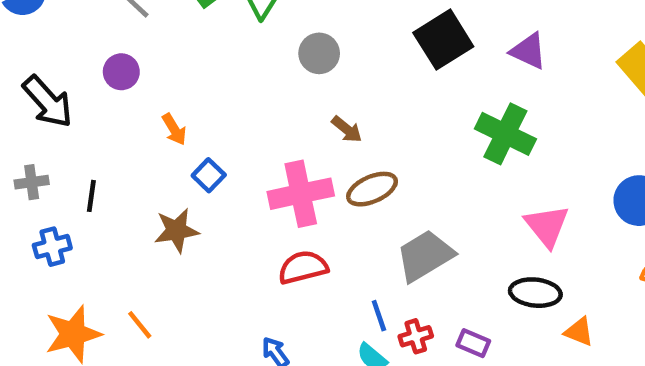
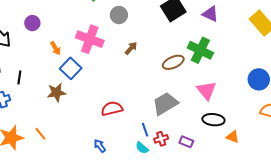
brown arrow: (347, 129) -> (131, 48), turned -88
blue square: (209, 175) -> (71, 68), size x1.5
brown ellipse: (372, 189) -> (173, 62), moved
pink cross: (301, 194) -> (90, 39), moved, turned 32
pink triangle: (547, 226) -> (206, 90), moved

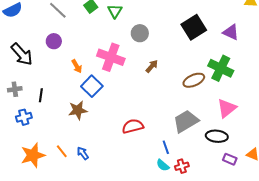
pink triangle: (206, 90) -> (227, 108), turned 30
black ellipse: (213, 120) -> (217, 136), moved
red cross: (161, 139) -> (182, 166), moved
purple rectangle: (186, 142) -> (230, 159), moved
blue arrow: (100, 146) -> (83, 153), moved

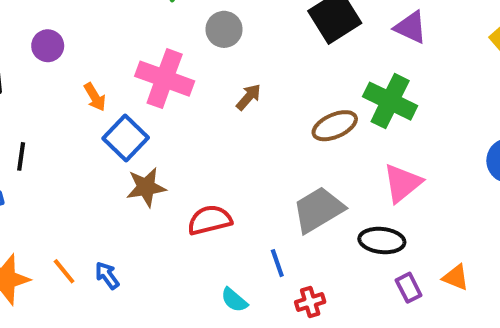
brown star: (78, 110) -> (146, 187), moved
purple rectangle: (230, 159) -> (409, 288), turned 40
cyan semicircle: (163, 165) -> (234, 300), moved

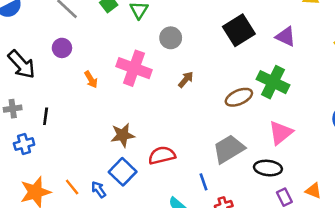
blue square: (126, 138) -> (123, 172), moved

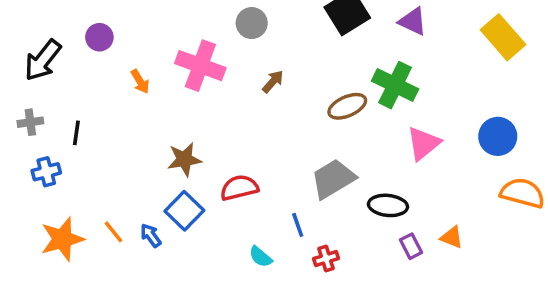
black arrow: (22, 64) -> (43, 60), turned 80
pink triangle: (281, 133) -> (423, 143), moved

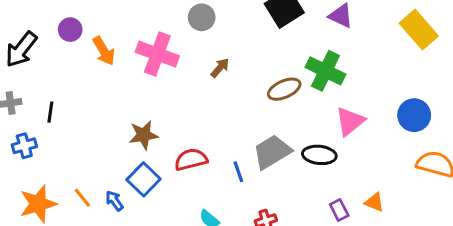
orange arrow: (140, 81) -> (104, 51), moved, size x1.4
black ellipse: (388, 205) -> (319, 155), moved
blue line: (298, 225) -> (238, 172), moved

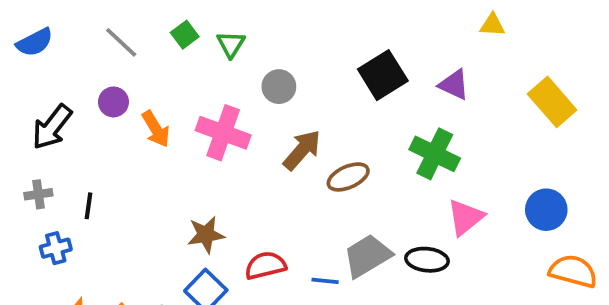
brown arrow: (220, 68) -> (302, 150), size x1.6
brown ellipse: (284, 89) -> (348, 177), moved
blue line: (238, 172) -> (325, 281), turned -65

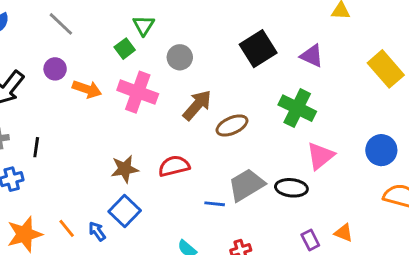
green square: (185, 35) -> (125, 49), moved
orange arrow: (156, 129) -> (87, 89), turned -40
red semicircle: (265, 265) -> (174, 166), moved

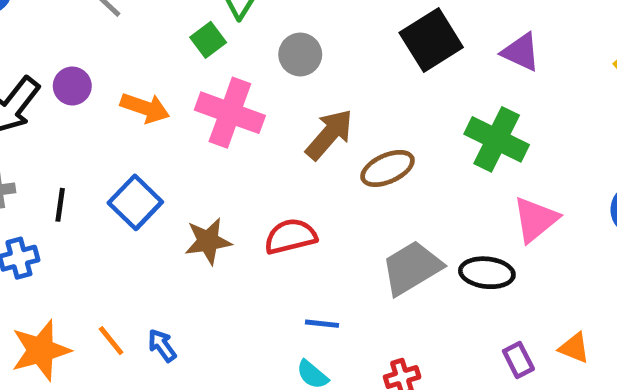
purple circle: (55, 69) -> (72, 86), moved
blue line: (215, 204) -> (322, 324), moved
blue square: (125, 211) -> (135, 202), moved

